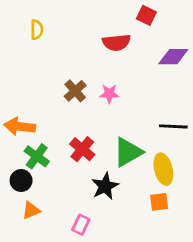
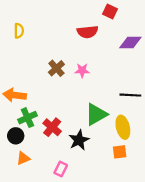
yellow semicircle: (37, 30) -> (19, 31), moved
red cross: (82, 149) -> (52, 127), moved
green cross: (37, 156) -> (27, 118), turned 30

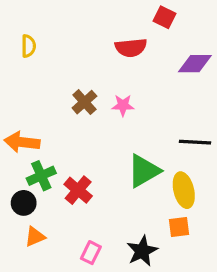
black star: (79, 140) -> (142, 251), moved

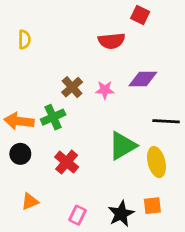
purple diamond: (195, 64) -> (143, 79), moved
green cross: (41, 176) -> (53, 117), moved
black circle: (24, 203) -> (20, 154), moved
orange square: (179, 227) -> (152, 206), moved

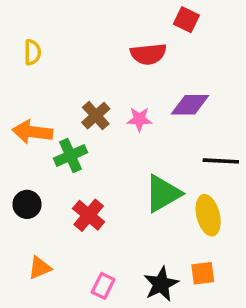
orange arrow: (19, 121) -> (32, 132), moved

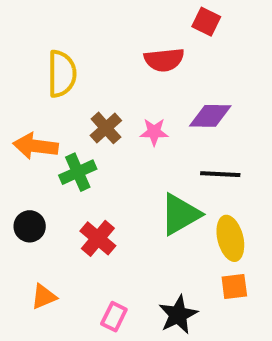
yellow semicircle: (32, 52) -> (62, 74), moved, size x1.6
black line: (221, 161) -> (220, 174), moved
orange square: (203, 273) -> (234, 287), moved

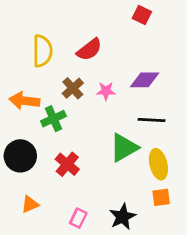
red semicircle: (164, 60) -> (89, 50), moved, turned -32
black circle: (30, 226) -> (20, 156), size x1.5

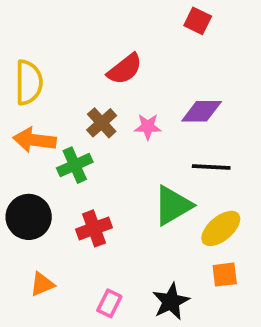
yellow semicircle: (42, 51) -> (29, 82), moved
red cross: (67, 164) -> (94, 228), turned 30
yellow ellipse: (158, 164) -> (221, 228), turned 64

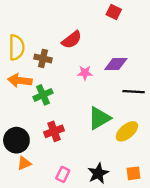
brown cross: (102, 123) -> (43, 58), moved, turned -35
black line: (211, 167) -> (134, 92), moved
black circle: (29, 217) -> (16, 140), moved
orange square: (225, 275) -> (134, 173), moved

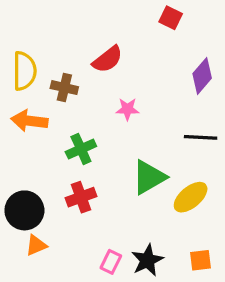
purple diamond: (116, 64) -> (202, 76), moved, turned -50
green cross: (43, 95) -> (81, 149), moved
pink rectangle: (63, 174) -> (111, 262), moved

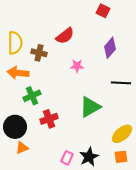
purple diamond: (202, 76) -> (110, 48), moved
green cross: (81, 149) -> (32, 96), moved
yellow ellipse: (191, 197) -> (122, 134), moved

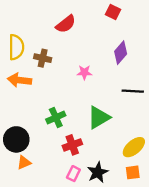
red semicircle: (65, 36) -> (66, 24), moved
green cross: (32, 96) -> (56, 117), moved
red cross: (49, 119) -> (72, 145), moved

